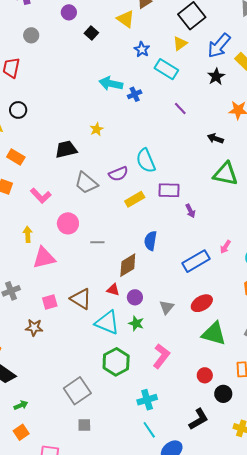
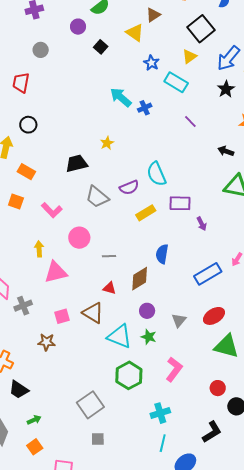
cyan arrow: (111, 84) -> (121, 97), turned 30
red triangle: (113, 290) -> (109, 288), moved
cyan line: (149, 430) -> (163, 443), turned 48

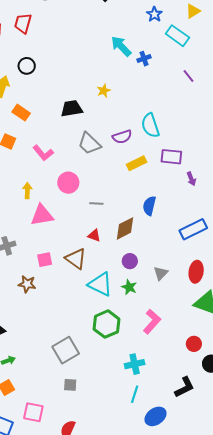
red ellipse: (214, 316) -> (196, 272), turned -55

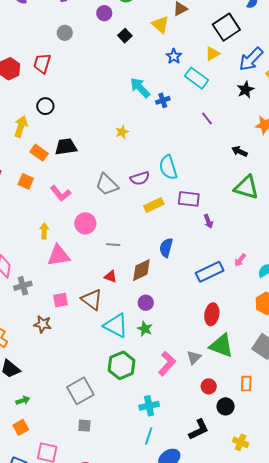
black trapezoid: (72, 109) -> (66, 147), moved
gray triangle: (161, 273) -> (194, 358), moved

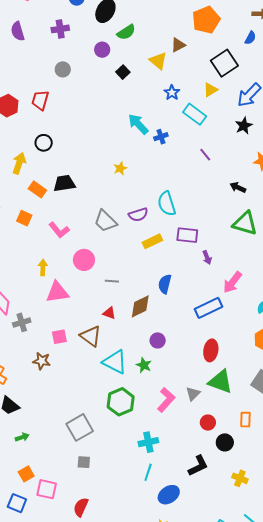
pink arrow: (240, 260) -> (232, 282), moved, size x1.6
purple circle: (146, 303) -> (158, 340), moved
orange square: (21, 427) -> (26, 474), moved

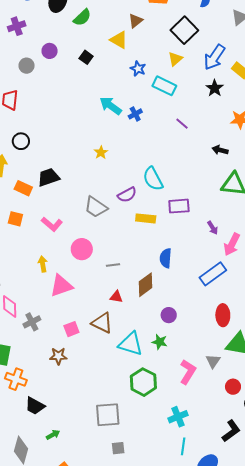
purple circle: (102, 50) -> (50, 51), moved
yellow rectangle: (152, 241) -> (146, 218), turned 42
purple arrow: (207, 257) -> (213, 228), moved
gray square: (80, 427) -> (108, 415), turned 36

